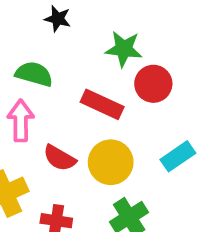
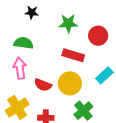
red circle: (153, 84) -> (98, 36), moved
red rectangle: (102, 104) -> (73, 55), moved

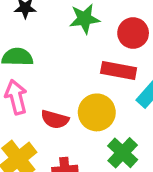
red rectangle: (73, 55) -> (119, 71), moved

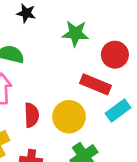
red semicircle: (55, 119) -> (32, 115), turned -120

